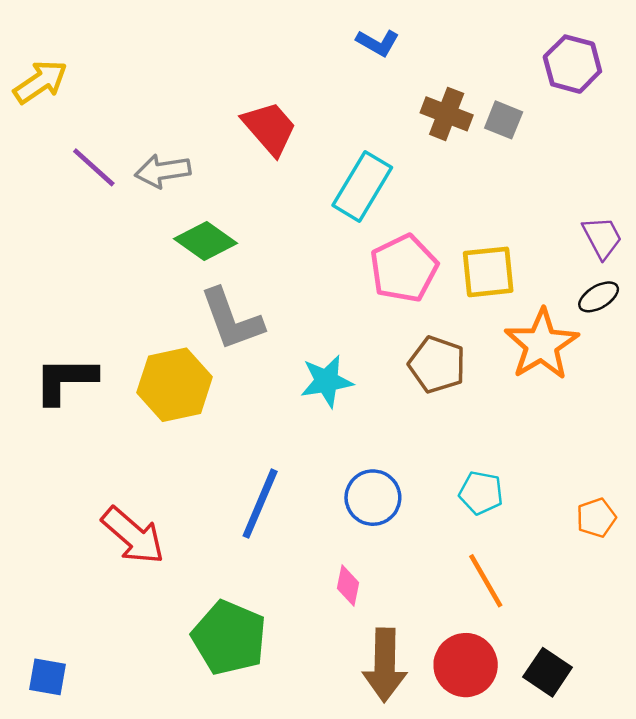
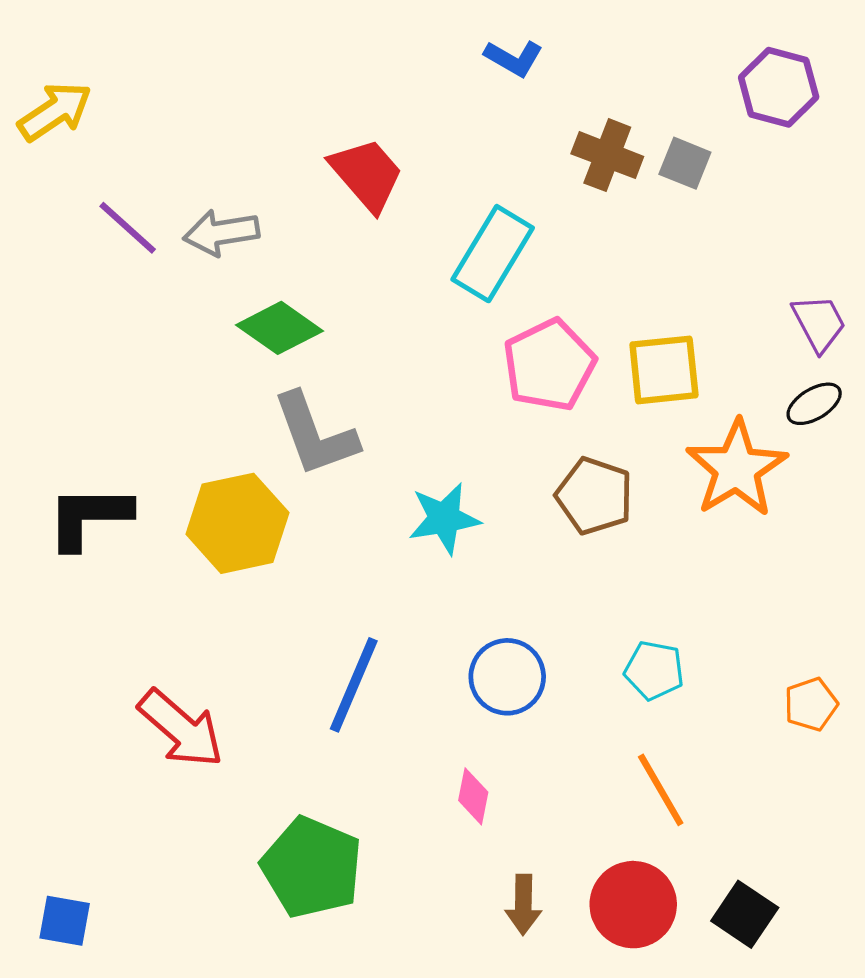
brown arrow: (385, 665) -> (523, 905), size x0.6

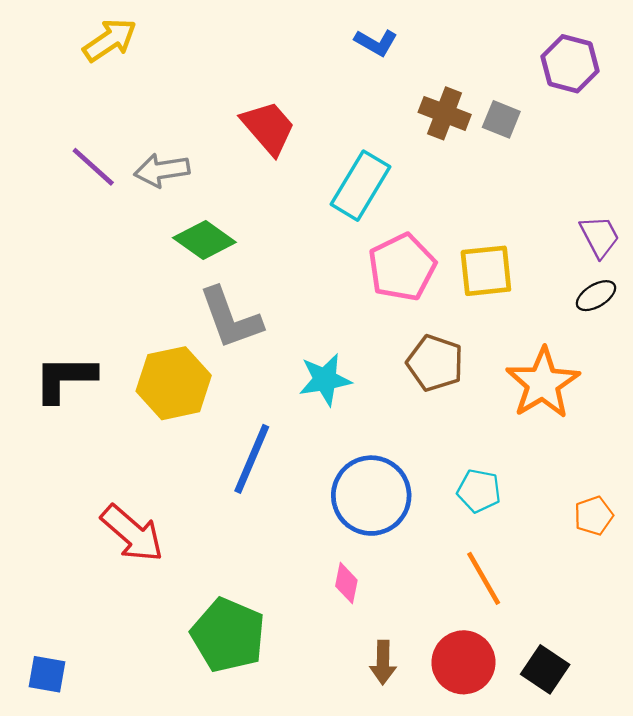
yellow arrow: (55, 111) -> (110, 40), moved
orange star: (737, 468) -> (543, 383), moved
blue circle: (507, 677) -> (371, 496), size x1.4
blue line: (354, 685) -> (252, 459), moved

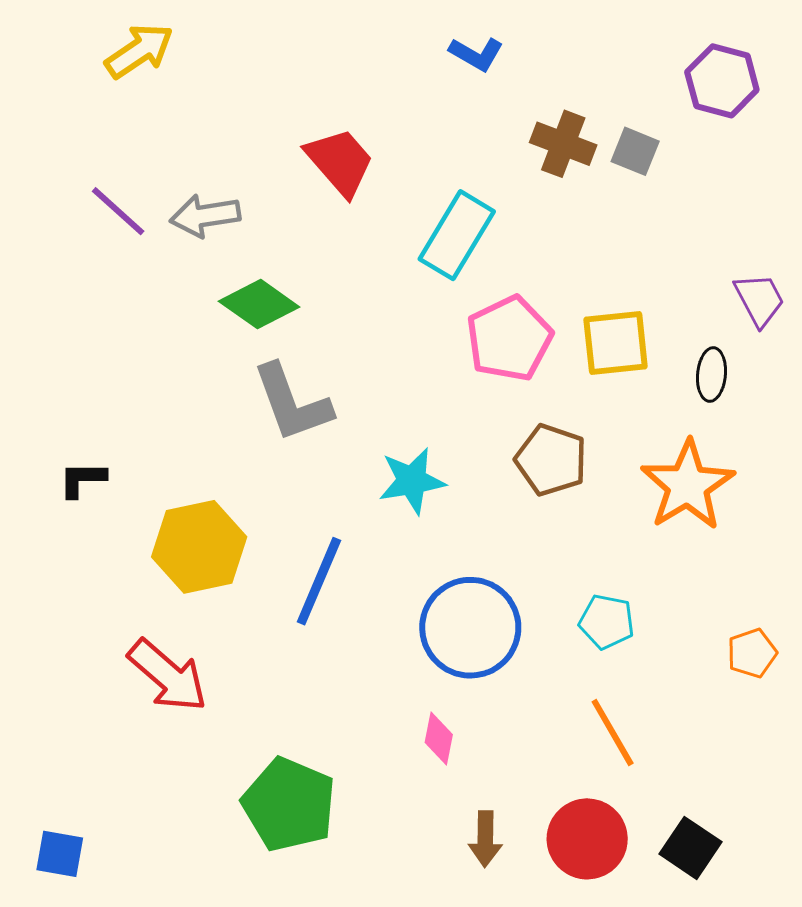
black ellipse: (596, 296) -> (711, 375), moved, turned -54
black L-shape: (65, 378) -> (82, 479), size x0.6
yellow hexagon: (174, 383) -> (199, 547), moved

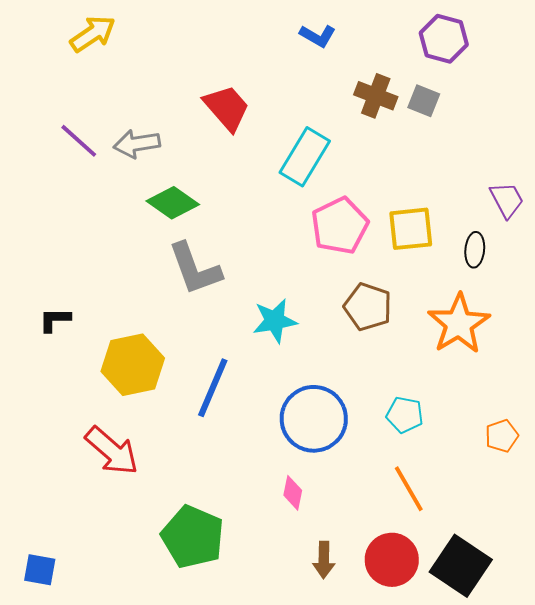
purple hexagon: (722, 81) -> (444, 39), moved
black square: (691, 848) -> (461, 566), size x1.5

